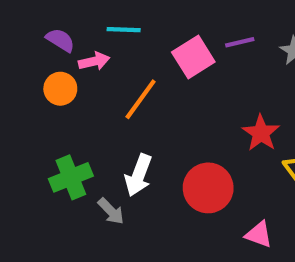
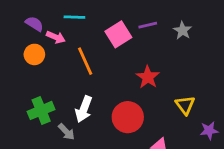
pink arrow: (94, 61) -> (56, 37), turned 36
orange line: (141, 99) -> (85, 61), turned -60
red star: (261, 133) -> (148, 77), moved

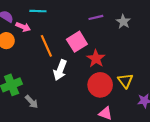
pink square: (118, 34) -> (77, 42), moved
white arrow: (84, 109) -> (60, 70), moved
red circle: (128, 117) -> (100, 85), moved

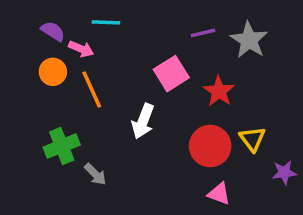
gray star: (123, 22) -> (249, 40), size x1.5
orange line: (46, 46) -> (92, 89), moved
red star: (96, 59) -> (219, 91), moved

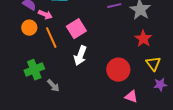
pink square: (171, 74) -> (76, 29), moved
red star: (219, 91) -> (143, 39), moved
yellow triangle: (252, 139) -> (153, 64), moved
pink triangle: (219, 194) -> (131, 97), moved

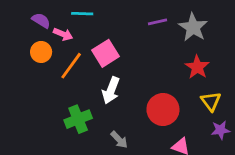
orange line: (51, 38) -> (71, 66), turned 60
green cross: (34, 70) -> (78, 119), moved
gray arrow: (53, 86) -> (119, 140), moved

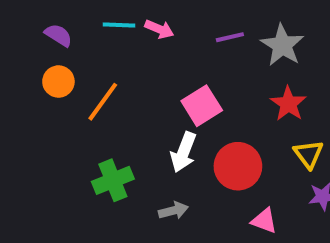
pink arrow: (63, 34) -> (159, 29), moved
pink square: (105, 53) -> (202, 106), moved
white arrow: (111, 90) -> (183, 152), moved
gray arrow: (119, 140) -> (173, 211), turned -60

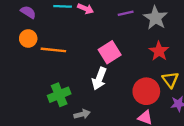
orange line: (103, 102) -> (53, 50), turned 60
red circle: (238, 166) -> (146, 91), moved
gray arrow: (173, 211) -> (82, 114), moved

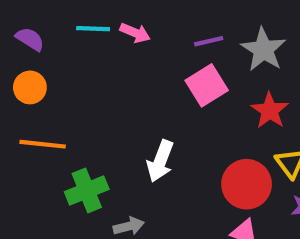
orange line: (53, 50) -> (43, 144), moved
pink square: (110, 52) -> (207, 85), moved

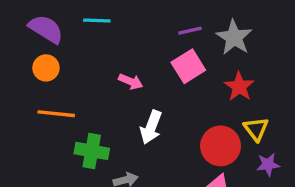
pink arrow: (135, 33) -> (131, 82), moved
purple semicircle: (30, 39) -> (46, 29), size x1.5
green cross: (87, 190) -> (92, 151), turned 32

